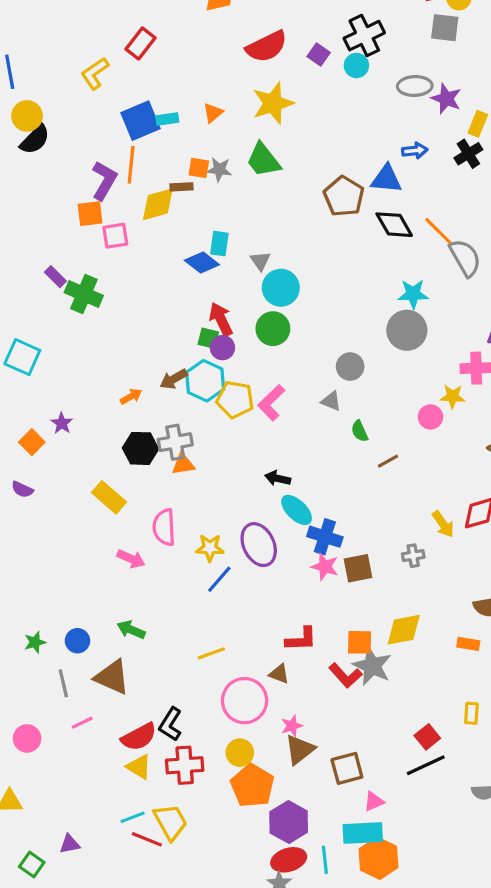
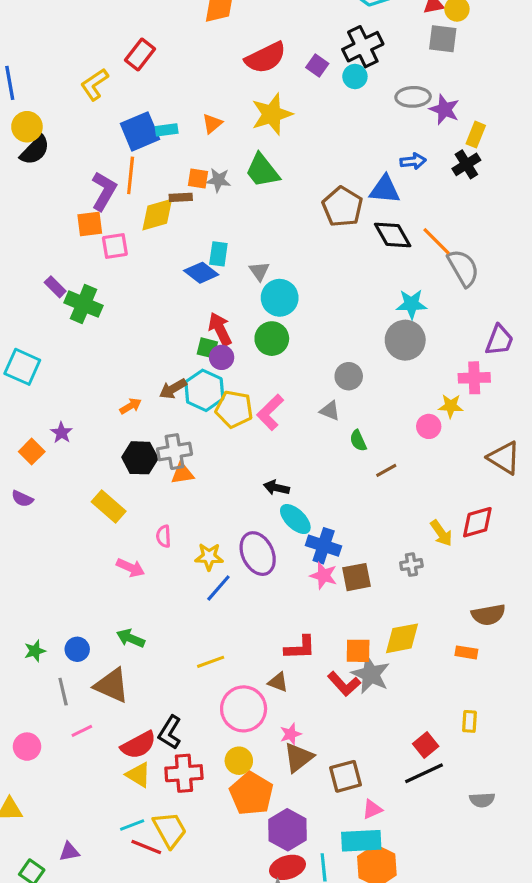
pink semicircle: (164, 527) -> (164, 536), size x0.6

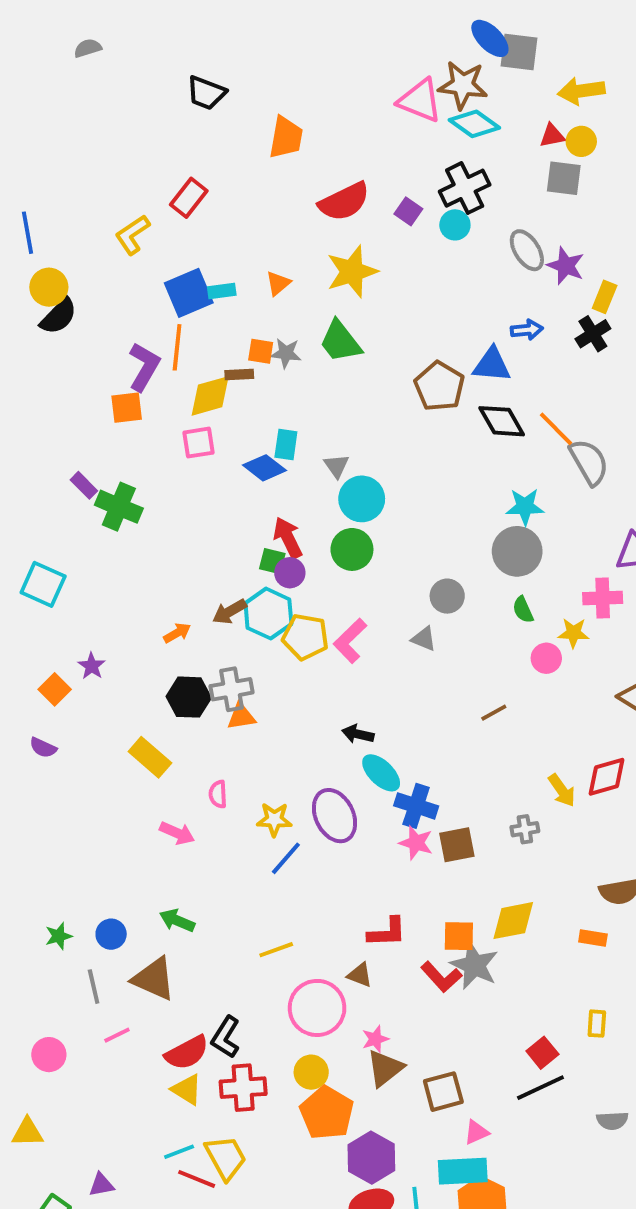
gray ellipse: (413, 97) -> (527, 250), turned 60
pink square: (115, 246) -> (198, 443), moved
green semicircle: (358, 441) -> (523, 610), moved

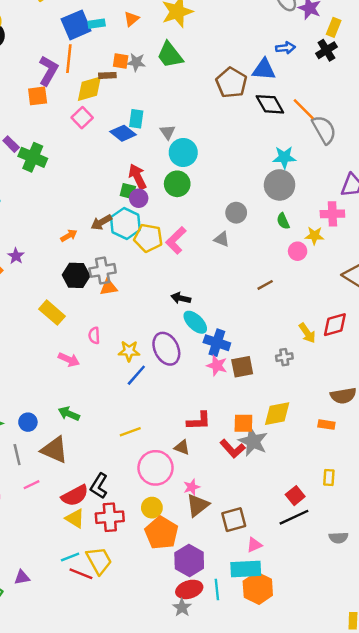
pink square: (198, 443) -> (82, 118), turned -35

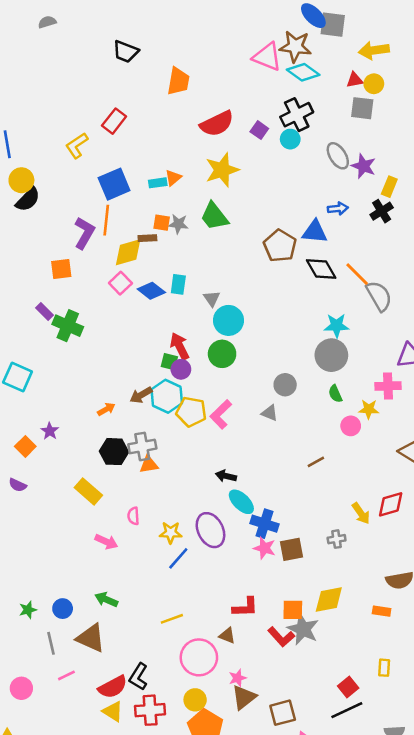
cyan rectangle: (97, 24) -> (158, 183), moved
orange square: (38, 96) -> (61, 269), moved
blue diamond: (123, 133) -> (151, 291), moved

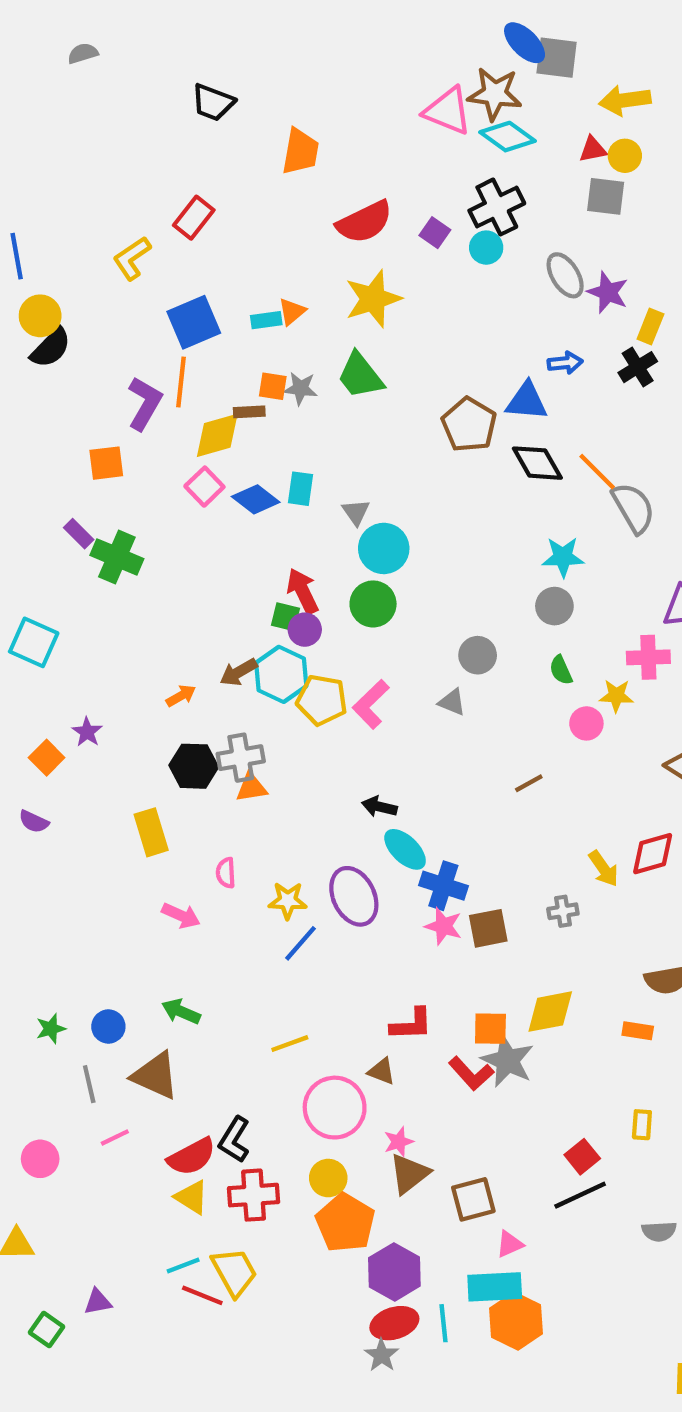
gray circle: (331, 355) -> (554, 606), size x0.7
yellow rectangle: (88, 491) -> (151, 832), turned 32

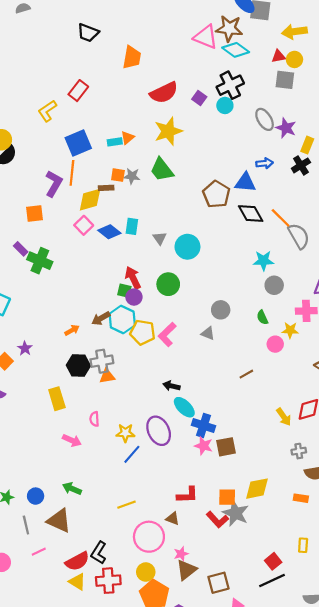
cyan circle: (384, 548) -> (187, 247), moved
gray circle: (554, 606) -> (274, 285), moved
gray cross: (563, 911) -> (299, 451), moved

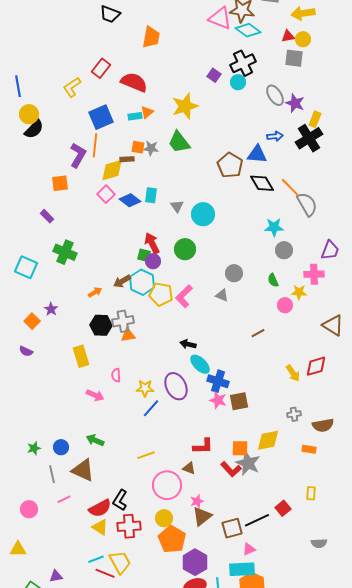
red semicircle: (164, 93) -> (134, 82), moved, turned -132
black cross: (301, 165) -> (309, 138), size x1.5
green cross: (40, 261) -> (65, 252), moved
gray cross: (299, 451) -> (294, 414), moved
black line: (272, 581) -> (257, 520), moved

